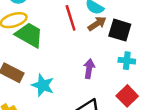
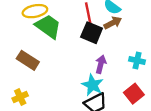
black square: (120, 30) -> (92, 33), moved
cyan star: (43, 85) -> (93, 85), moved

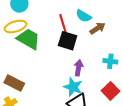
brown arrow: (113, 23) -> (98, 28), moved
brown rectangle: (28, 60) -> (14, 83), moved

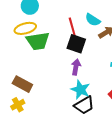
green trapezoid: (28, 39) -> (38, 41), turned 140
purple arrow: (79, 68) -> (76, 67), moved

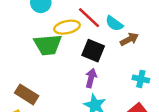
yellow ellipse: (25, 28) -> (67, 27), moved
red line: (73, 28) -> (89, 18), moved, turned -35

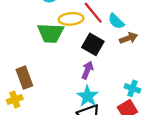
cyan cross: (141, 79) -> (132, 88), moved
brown rectangle: (27, 94) -> (24, 78), turned 30

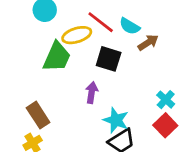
green trapezoid: (51, 33) -> (57, 57), turned -56
purple arrow: (87, 70) -> (92, 92), moved
cyan cross: (132, 88) -> (166, 100), turned 35

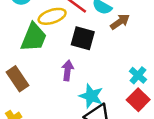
brown rectangle: (38, 115) -> (17, 79), moved

